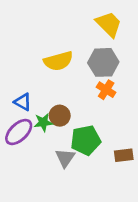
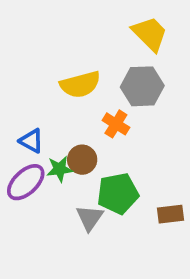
orange cross: (106, 90) -> (116, 124), moved

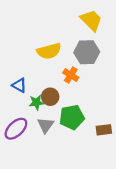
purple ellipse: (26, 182) -> (16, 129), moved
gray triangle: (90, 218) -> (46, 125), moved

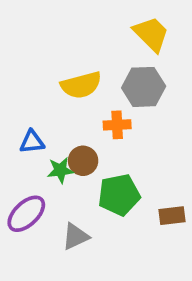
orange cross: (71, 75) -> (117, 125), turned -35
blue triangle: (19, 85) -> (32, 142), turned -35
gray triangle: (46, 125) -> (75, 236), moved, turned 30

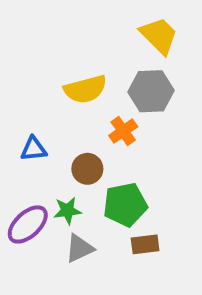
orange cross: (117, 125) -> (123, 131), turned -32
green star: (60, 170) -> (67, 211), moved
brown rectangle: (172, 216) -> (145, 244), moved

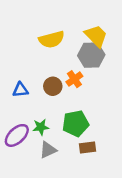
yellow trapezoid: (159, 36) -> (96, 36), moved
yellow semicircle: (85, 89) -> (52, 39), moved
brown circle: (87, 169) -> (53, 86), moved

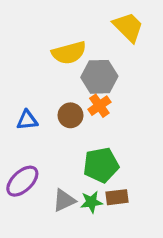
yellow trapezoid: (96, 36) -> (128, 27), moved
gray hexagon: (91, 55) -> (99, 77), moved
green star: (41, 127) -> (91, 202), moved

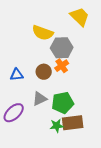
yellow semicircle: (69, 53) -> (43, 33), turned 35
brown rectangle: (117, 197) -> (73, 123), size x1.5
gray triangle: (64, 200) -> (40, 99), moved

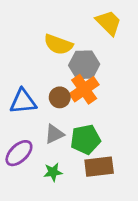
orange cross: (62, 66) -> (84, 89), size x1.5
blue triangle: (17, 75) -> (23, 101), size x1.5
green star: (57, 126) -> (53, 172), moved

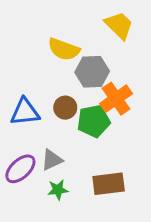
orange cross: (84, 89) -> (116, 99), moved
gray triangle: (54, 134) -> (52, 160), moved
green pentagon: (85, 139) -> (94, 121), moved

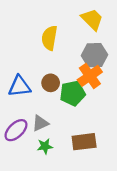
yellow semicircle: (64, 49) -> (49, 38), turned 80
gray hexagon: (92, 72) -> (94, 55), moved

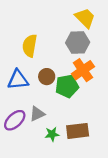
yellow semicircle: (49, 38) -> (30, 46), moved
gray hexagon: (94, 55) -> (78, 42), moved
green star: (45, 146) -> (52, 134), moved

